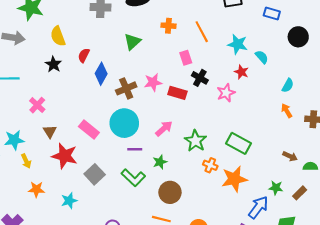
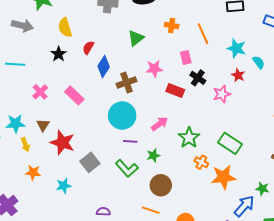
pink star: (153, 82) -> (154, 69), moved
pink rectangle: (89, 130) -> (74, 95), moved
brown triangle: (50, 131) -> (43, 125), moved

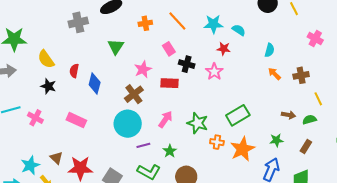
brown cross: (127, 83) -> (134, 94), moved
pink cross: (40, 92) -> (35, 118), moved
green rectangle: (230, 143) -> (238, 115), turned -45
green star: (262, 189) -> (276, 140), moved

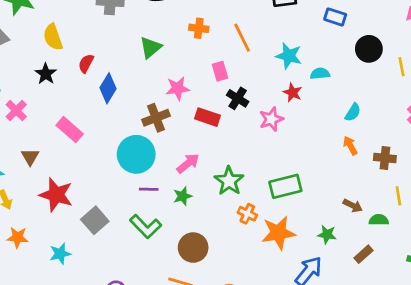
cyan semicircle: (239, 30) -> (320, 74), turned -56
green star: (170, 151) -> (183, 196), moved
brown triangle: (56, 158) -> (30, 157), moved

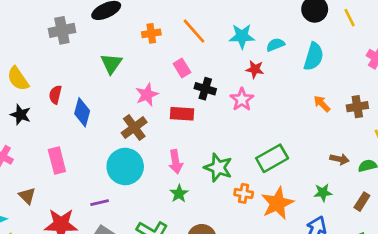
cyan semicircle: (353, 112) -> (314, 57), moved, size x1.5
pink rectangle: (70, 130) -> (57, 160), turned 50
pink arrow: (188, 163) -> (176, 162), turned 135
purple line: (149, 189) -> (100, 203), moved

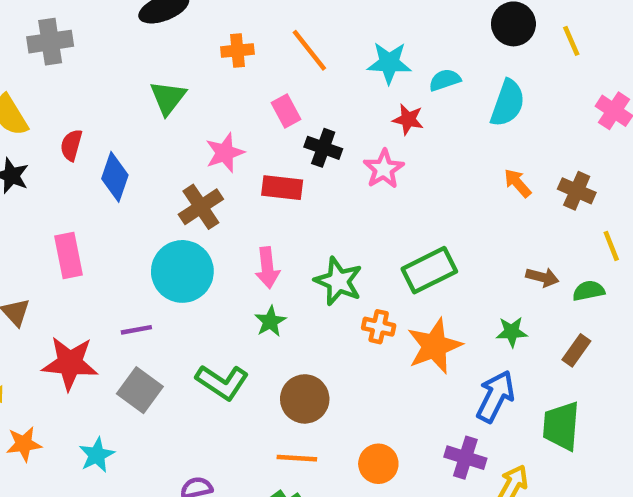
gray cross: (62, 30) -> (50, 42), moved
brown cross: (357, 107) -> (577, 191), turned 30

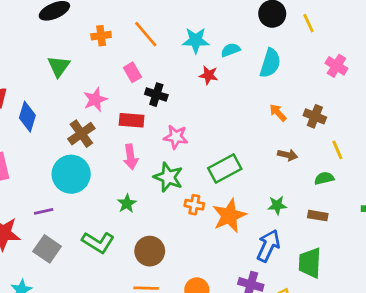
pink star: (384, 169) -> (176, 137), moved, turned -30
pink arrow: (267, 268) -> (131, 157), moved
brown arrow: (542, 277) -> (288, 155), moved
brown rectangle: (576, 350) -> (318, 216), turned 66

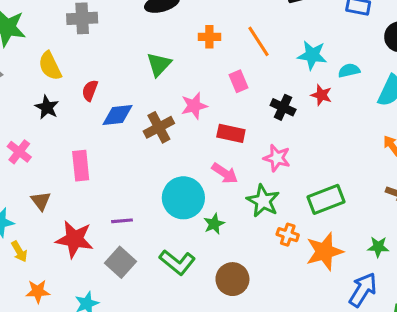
black cross: (156, 95) -> (283, 107), moved
blue diamond: (27, 117) -> (117, 115), turned 60
brown cross: (81, 134) -> (159, 127), moved
pink arrow: (131, 157) -> (225, 173), turned -55
cyan circle: (71, 174) -> (183, 198), moved

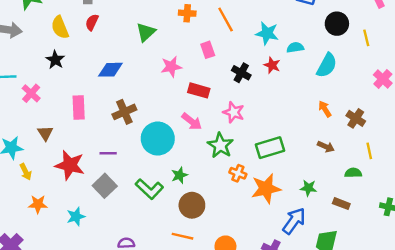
red semicircle: (90, 90) -> (92, 22), moved
brown cross: (159, 127) -> (124, 112), moved
green star: (214, 224) -> (179, 175), moved

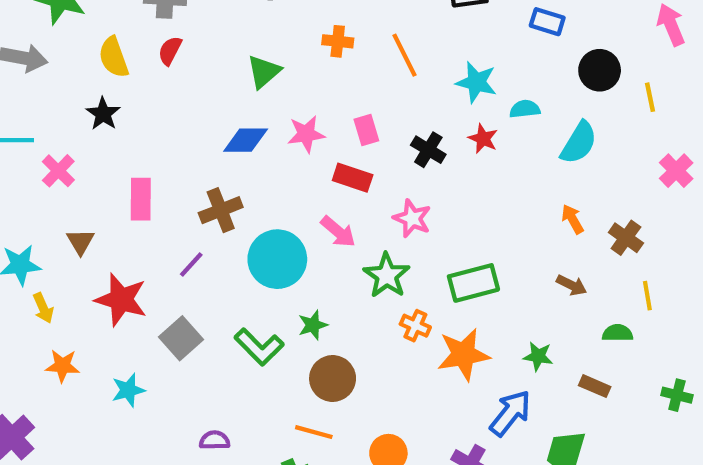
pink rectangle: (208, 50) -> (366, 130), moved
blue diamond: (110, 70) -> (246, 140), moved
purple line: (108, 153) -> (191, 265), moved, turned -49

